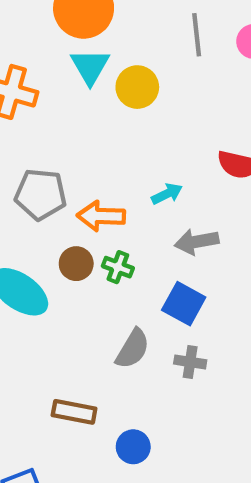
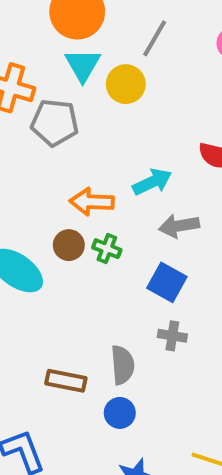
gray line: (197, 35) -> (155, 38), moved, turned 36
gray pentagon: (41, 194) -> (55, 123), moved
cyan arrow: (167, 194) -> (152, 182), size x1.4
gray semicircle: (133, 349) -> (123, 365), moved, turned -36

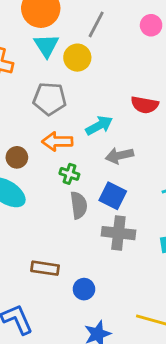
gray pentagon: (55, 123) -> (50, 99), moved
brown circle: (69, 245) -> (17, 157), moved
gray cross: (172, 336) -> (118, 233), size x1.6
gray semicircle: (123, 365) -> (79, 205), moved

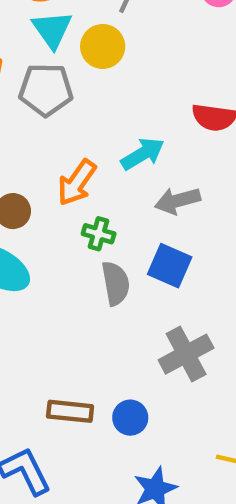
gray pentagon: (50, 99) -> (46, 90), moved
orange arrow: (57, 141) -> (77, 183), turned -52
gray cross: (118, 233) -> (186, 354), moved, turned -32
brown rectangle: (45, 268) -> (70, 411), moved

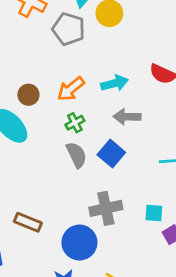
green cross: (99, 234) -> (75, 123), turned 30
gray semicircle: (116, 283) -> (76, 155), turned -32
blue circle: (130, 418) -> (79, 243), moved, size x1.6

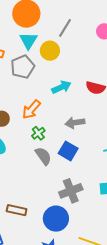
gray pentagon: (69, 29) -> (23, 67), turned -30
cyan arrow: (115, 83) -> (61, 87), moved

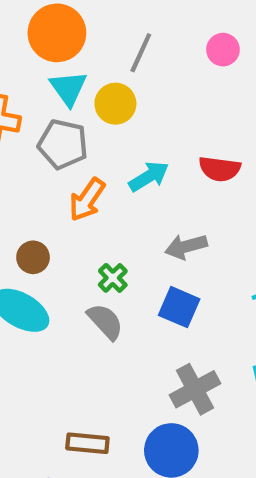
gray pentagon: (23, 67) -> (63, 144), turned -30
orange arrow: (31, 109) -> (87, 200), moved
gray semicircle: (43, 156) -> (105, 322), moved

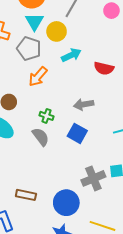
cyan arrow: (149, 176) -> (71, 55), moved
green cross: (113, 278) -> (47, 116), turned -32
gray cross: (195, 389) -> (93, 178), moved

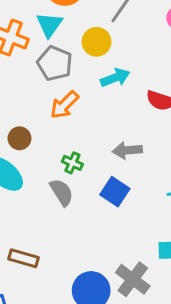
cyan triangle: (34, 22) -> (49, 25), moved
gray cross: (93, 178) -> (133, 279), moved, turned -35
brown rectangle: (26, 195) -> (24, 258), moved

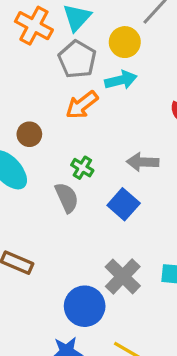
cyan arrow: (115, 78) -> (121, 80), moved
gray cross: (133, 279) -> (123, 276), moved

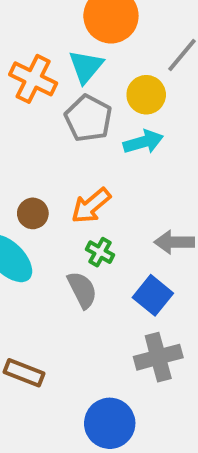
orange arrow: (82, 105) -> (91, 206), moved
gray cross: (123, 276) -> (158, 357), moved, turned 33

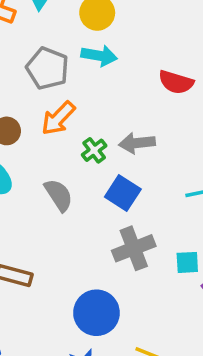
gray pentagon: (88, 118) -> (47, 68), moved
cyan arrow: (143, 142) -> (99, 56), turned 32
green cross: (100, 252) -> (94, 150), moved, turned 30

